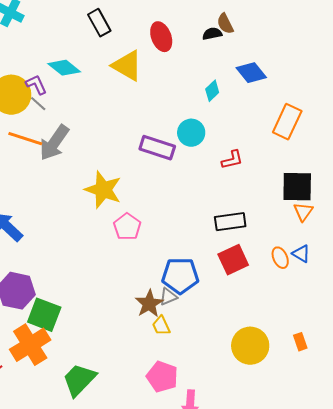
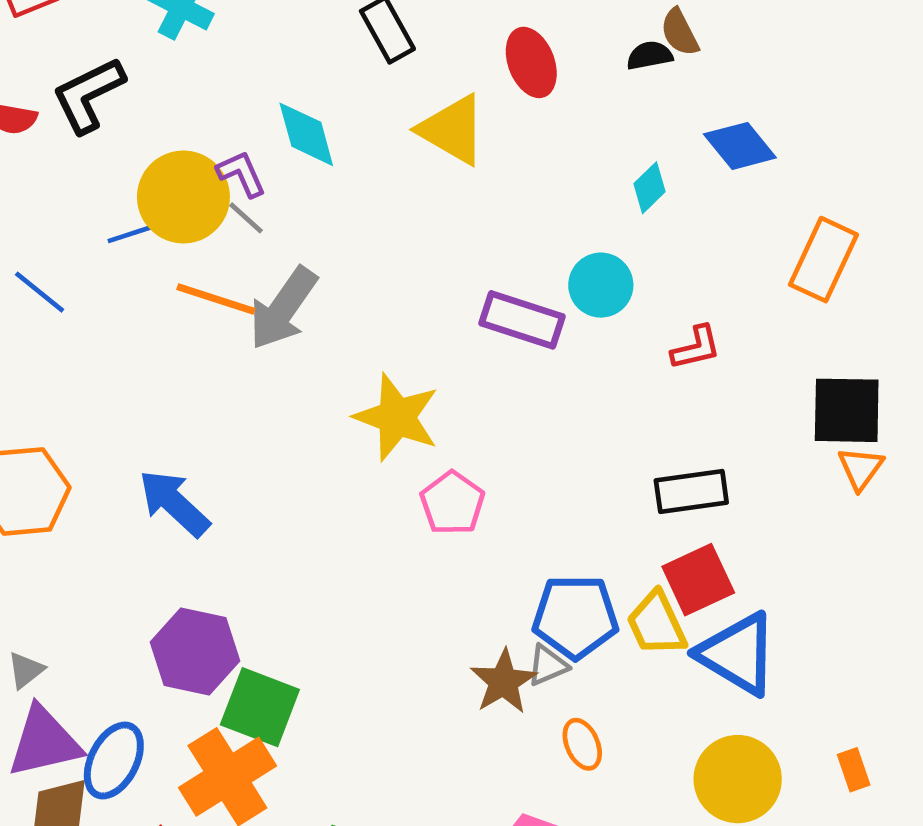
cyan diamond: (64, 68) -> (306, 134), turned 36
blue triangle: (301, 254) -> (738, 654), moved, size x2.0
orange ellipse: (280, 258) -> (582, 744), moved
yellow trapezoid: (161, 326) -> (656, 624), moved, size x1.4

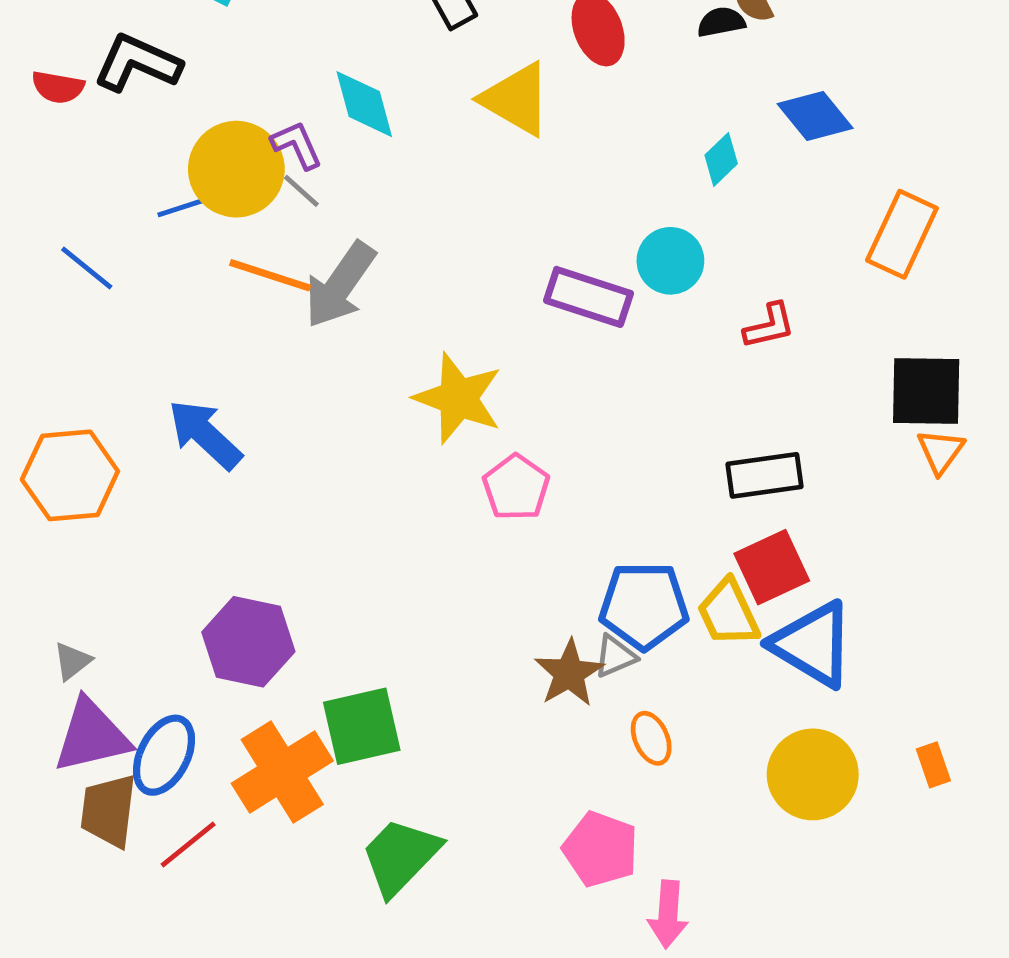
black L-shape: (88, 95) -> (137, 63), turned 50
blue arrow: (174, 503) -> (205, 434), moved
green square: (260, 707) -> (362, 726), moved, turned -34

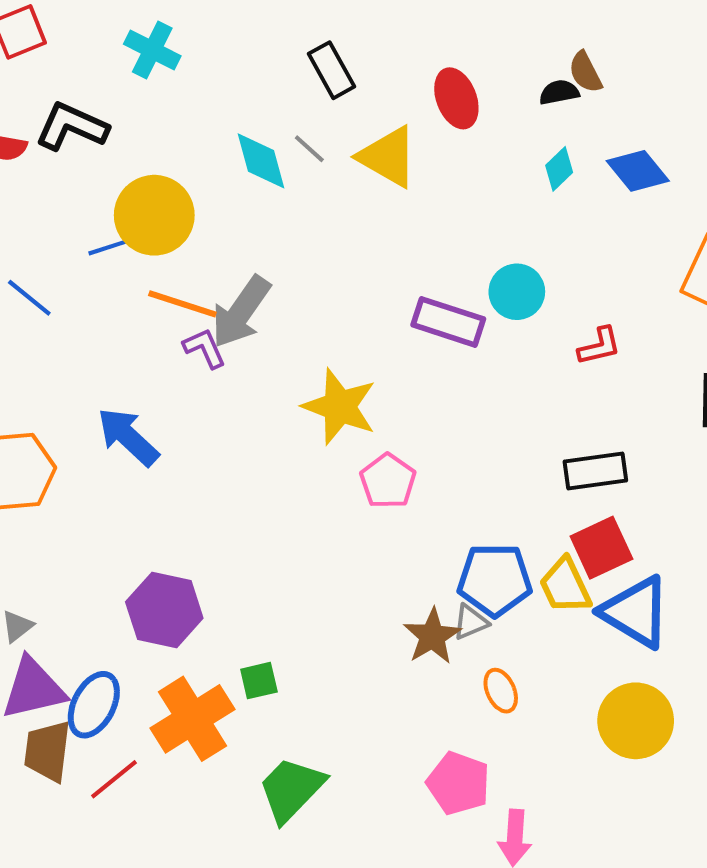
purple L-shape: (297, 145) -> (205, 348), moved
cyan diamond: (721, 159) -> (559, 169), moved
gray line: (301, 191) -> (309, 149), moved
green square: (362, 726) -> (259, 681), size x0.6

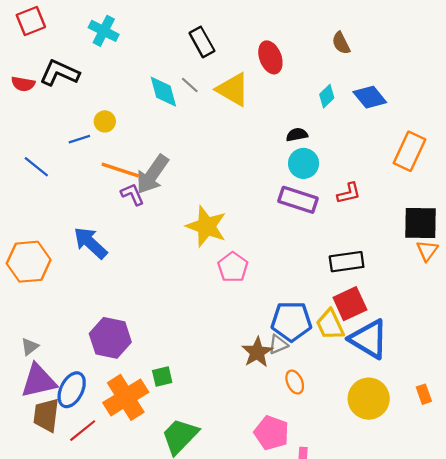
black semicircle: (559, 92) -> (297, 135), moved
yellow circle: (154, 215) -> (105, 121), size x0.5
purple rectangle: (448, 322) -> (298, 200), moved

